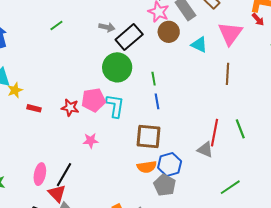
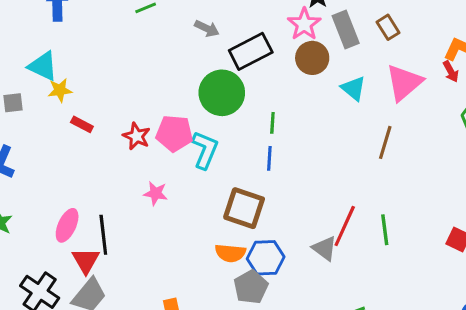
gray arrow: (107, 27) -> (207, 28), moved
black line: (64, 175) -> (103, 235), turned -50

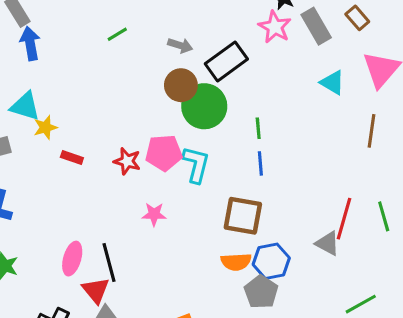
brown circle: (312, 58) -> (181, 85), moved

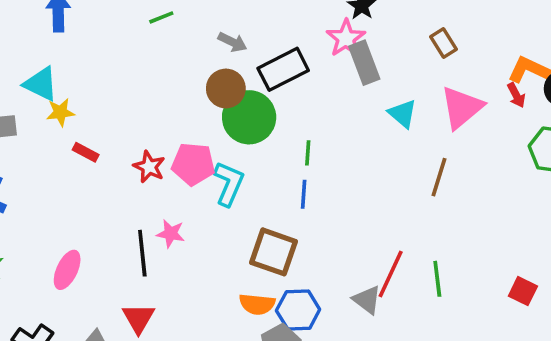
gray rectangle: (316, 26) -> (364, 63), moved
black line: (109, 263) -> (142, 253), moved
red triangle: (96, 290) -> (139, 318), moved

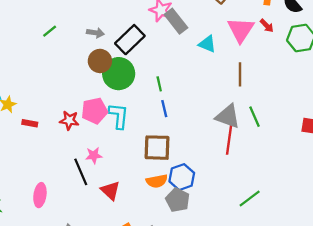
red arrow: (516, 95) -> (267, 26), moved
green line: (437, 279) -> (254, 117), moved
gray triangle: (367, 300) -> (228, 116), moved, size x1.4
red triangle: (139, 318) -> (110, 191), moved

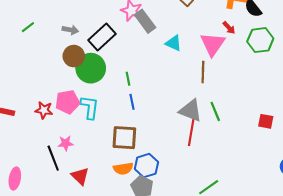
pink triangle: (241, 30) -> (213, 44), moved

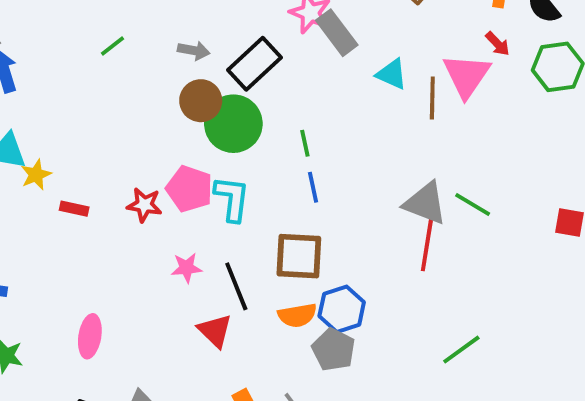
brown line: (203, 72) -> (432, 98), moved
pink pentagon: (67, 102) -> (189, 189), turned 30
green line: (215, 111) -> (473, 205), turned -36
black line: (53, 158) -> (236, 286), moved

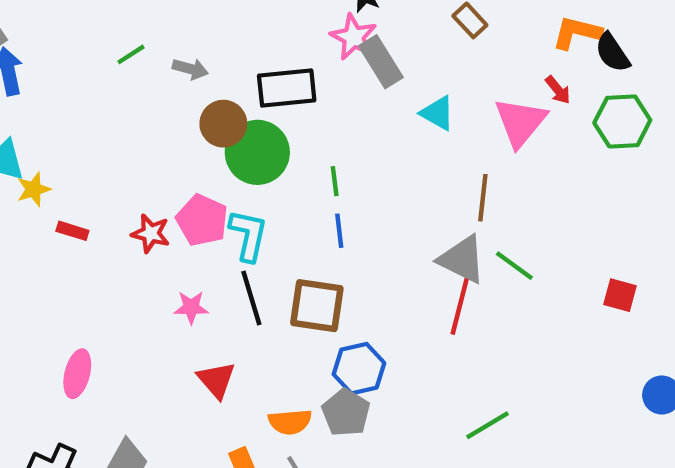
gray arrow: (194, 51) -> (190, 69), moved
black rectangle: (255, 64) -> (287, 88), turned 32
brown line: (432, 98) -> (483, 198), moved
black line: (236, 286) -> (251, 298), moved
orange semicircle: (297, 315) -> (290, 422), moved

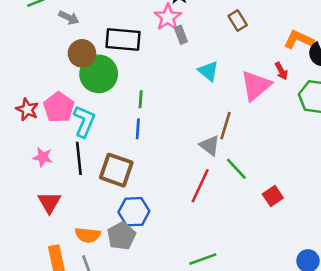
gray rectangle: (381, 62) -> (181, 35), size x0.6
gray triangle: (462, 259) -> (210, 145), moved, size x0.7
red square: (620, 295) -> (273, 196), moved, turned 30

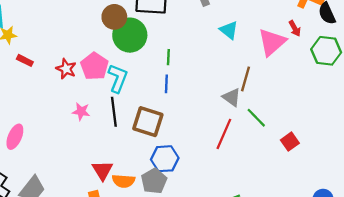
red triangle: (49, 202) -> (102, 170), moved

